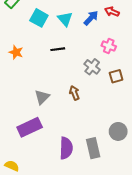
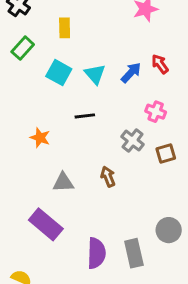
red arrow: (112, 12) -> (160, 64), turned 32
orange star: (16, 52) -> (40, 138), moved
gray triangle: (42, 97) -> (63, 182), turned 42
purple rectangle: (30, 127) -> (46, 224), turned 65

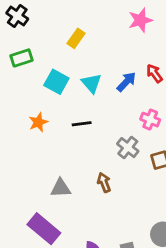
yellow rectangle: (65, 28) -> (76, 38), moved, turned 36
green rectangle: (23, 48) -> (21, 58), turned 30
orange star: (40, 138) -> (38, 122), moved, turned 30

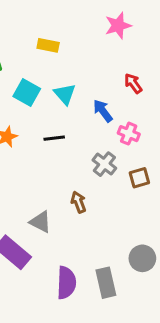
yellow rectangle: (76, 38) -> (48, 45), turned 66
blue arrow: (126, 82) -> (103, 111), moved, turned -80
gray triangle: (61, 188) -> (40, 222), moved, turned 30

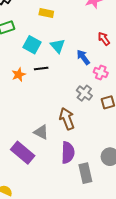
black line: (54, 138) -> (41, 68), moved
brown arrow: (78, 202) -> (67, 119), size x1.5
purple semicircle: (66, 283) -> (68, 153), moved

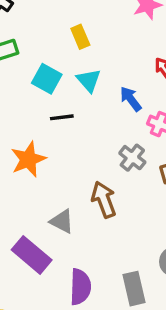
yellow rectangle: (46, 13) -> (80, 37), moved, turned 56
orange star: (19, 75) -> (28, 159), moved, size x1.5
purple semicircle: (68, 153) -> (80, 287), moved

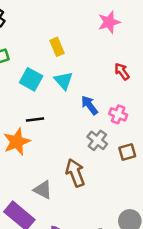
blue arrow: (131, 99) -> (90, 105), moved
black line: (62, 117) -> (35, 120), moved

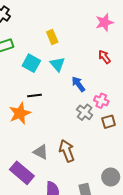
pink star: (109, 22) -> (104, 22), moved
pink cross: (118, 114) -> (101, 101), moved
brown arrow: (75, 173) -> (67, 151), moved

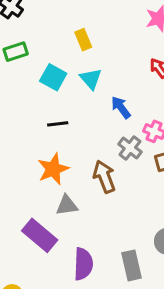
orange star: (20, 113) -> (53, 169), moved
brown arrow: (67, 151) -> (104, 177), moved
gray triangle: (41, 152) -> (67, 205), turned -35

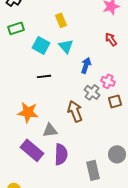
blue arrow: (121, 107) -> (86, 65), turned 56
orange star: (53, 169) -> (28, 112), moved, turned 30
purple semicircle: (83, 264) -> (61, 154), moved

